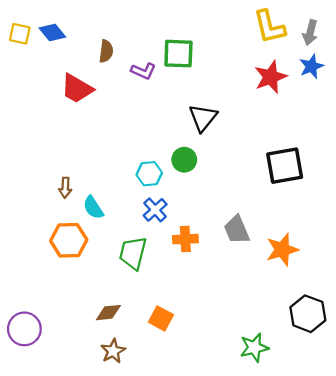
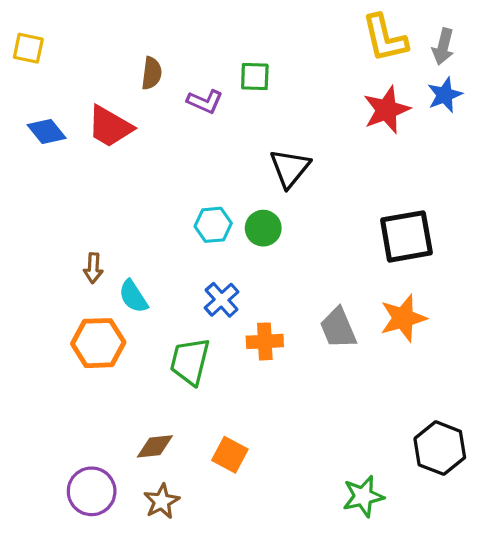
blue diamond: (52, 33) -> (47, 132), moved
green square: (178, 54) -> (255, 77), size x0.7
cyan hexagon: (149, 174) -> (213, 225), moved
orange star: (282, 250) -> (403, 318), moved
purple circle: (24, 329) -> (92, 491), moved

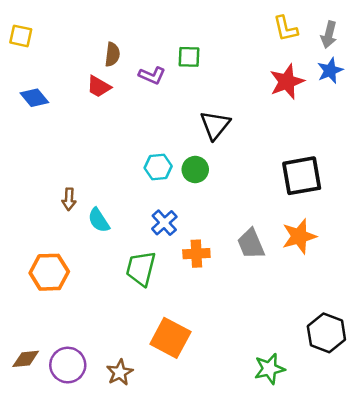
yellow L-shape: (385, 38) -> (286, 28), size x0.7
red trapezoid: (110, 127) -> (99, 87), moved, size x0.7
orange hexagon: (98, 343) -> (49, 272), moved
brown diamond: (155, 446) -> (26, 359), moved
orange square: (230, 455) -> (170, 338), size x1.5

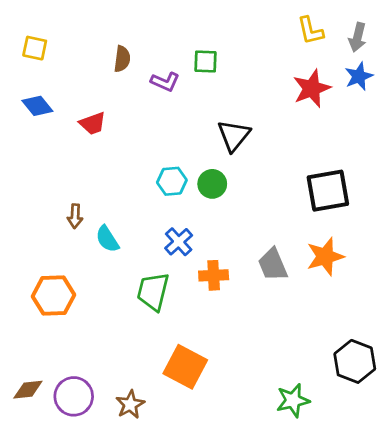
yellow square: (21, 36) -> (35, 48), moved
red trapezoid: (99, 87) -> (93, 123), moved, turned -50

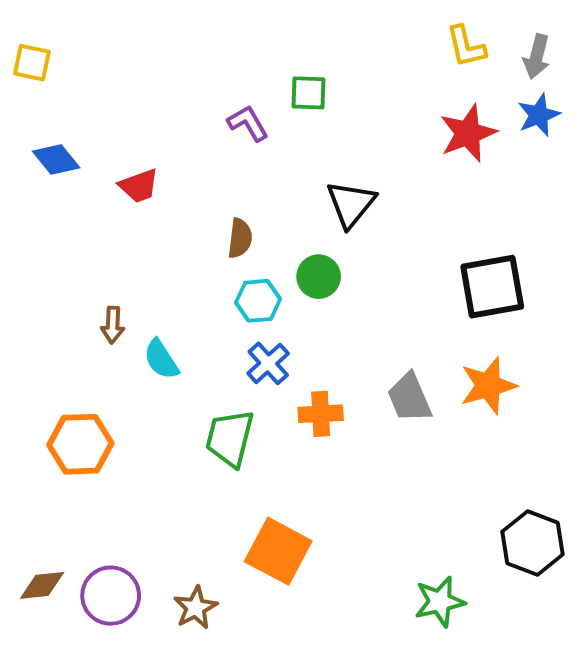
yellow square: (35, 48) -> (32, 63), moved
brown semicircle: (122, 59) -> (240, 238), moved
purple L-shape: (165, 82) -> (248, 123), turned -144
cyan hexagon: (172, 181) -> (258, 301), moved

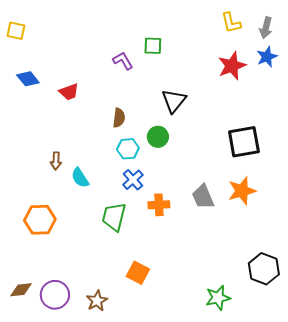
orange square: (278, 551) -> (138, 273), size x0.7

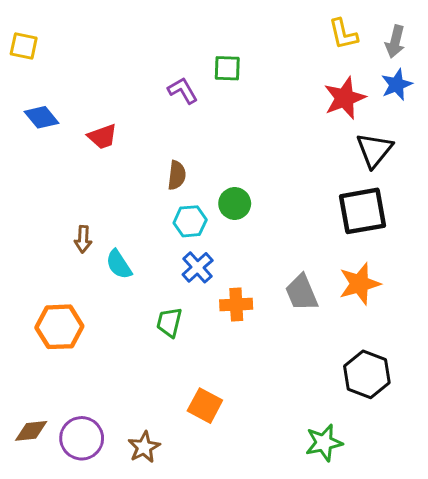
black triangle: (174, 101) -> (374, 150), moved
green trapezoid: (114, 217) -> (169, 322), size x0.7
black hexagon: (264, 269) -> (367, 374), moved

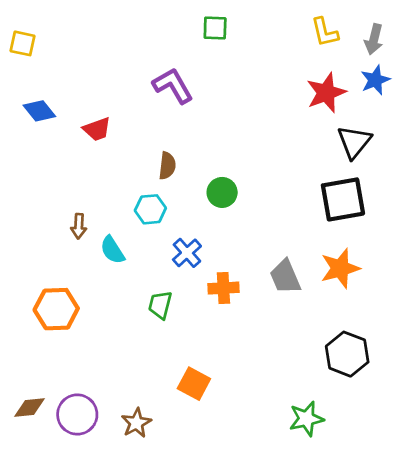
green square: (227, 68) -> (215, 28), moved
purple L-shape: (183, 91) -> (173, 86), size x1.4
cyan hexagon: (190, 221) -> (150, 209), moved

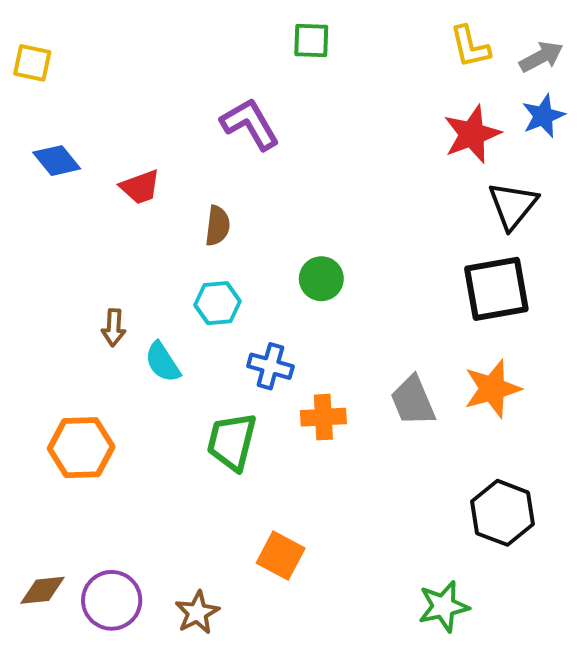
gray arrow: (374, 39) -> (541, 57), turned -132
brown semicircle: (167, 166) -> (218, 226), moved
blue cross: (187, 253) -> (270, 366), turned -32
green trapezoid: (160, 305) -> (232, 442), size x1.4

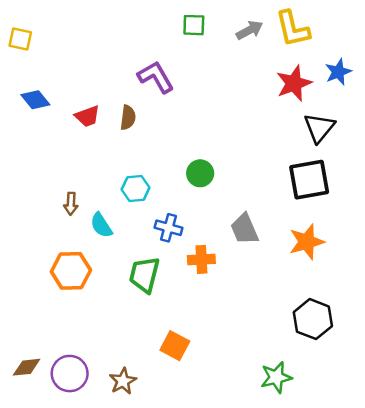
yellow L-shape: (470, 47) -> (293, 29), size x1.4
gray arrow: (541, 57) -> (250, 30), moved
brown semicircle: (218, 226) -> (128, 118), moved
gray trapezoid: (413, 401) -> (244, 229), moved
orange hexagon: (81, 448) -> (71, 271), moved

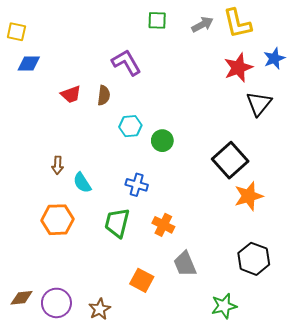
blue diamond: (35, 100) -> (29, 64), moved, turned -50
black square: (309, 180) -> (230, 160), moved, turned -32
cyan hexagon: (136, 189) -> (130, 126), moved
gray trapezoid: (244, 229) -> (185, 264), moved
orange cross: (201, 259) -> (163, 225), moved, turned 30

